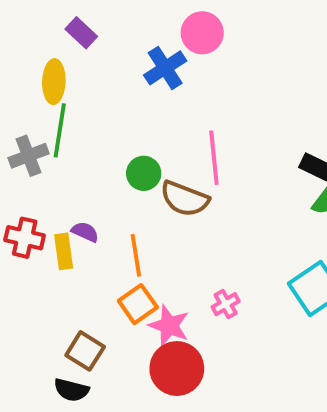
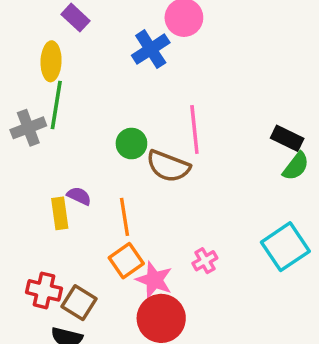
red cross: (25, 238) -> (44, 290), moved

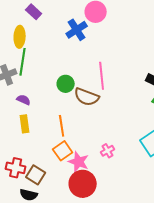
purple semicircle: (79, 196) -> (24, 100), moved

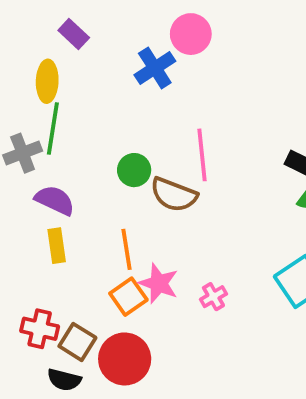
purple semicircle: (24, 100) -> (55, 200), size x1.5
pink star: (79, 162) -> (159, 283), moved
red circle: (83, 184) -> (125, 359), moved

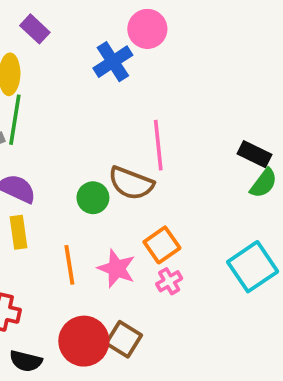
green circle: (134, 170) -> (93, 198), moved
orange line: (127, 249) -> (69, 265), moved
orange square: (128, 297) -> (162, 245), moved
brown square: (77, 342) -> (124, 339), moved

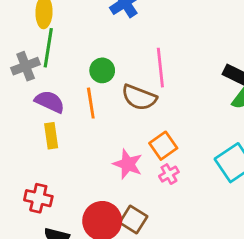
green circle: (93, 198) -> (102, 70), moved
orange line: (69, 265) -> (91, 103), moved

